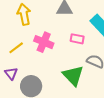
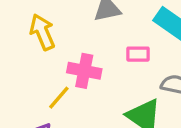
yellow line: (16, 48) -> (59, 98), moved

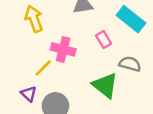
pink rectangle: (138, 54) -> (104, 39), turned 56

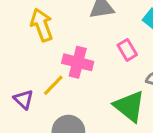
purple triangle: (29, 94) -> (24, 99), moved

